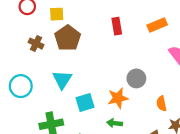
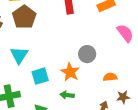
orange star: (118, 98) -> (70, 72), turned -30
orange semicircle: (161, 104) -> (110, 77), turned 96

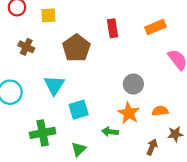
brown pentagon: (24, 17) -> (76, 48), moved
orange star: (70, 72) -> (129, 113), moved

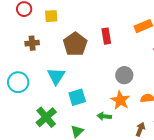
red rectangle: (112, 28) -> (106, 36), moved
brown cross: (26, 47) -> (32, 43), turned -32
green cross: (43, 133) -> (46, 117), turned -30

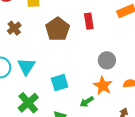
brown cross: (32, 43) -> (14, 28), turned -32
cyan triangle: (56, 76) -> (26, 66), moved
green arrow: (104, 116) -> (87, 102), turned -40

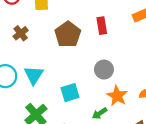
gray circle: (107, 60) -> (104, 70), moved

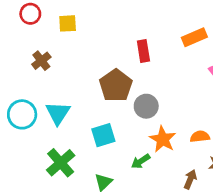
brown pentagon: (68, 34) -> (116, 85), moved

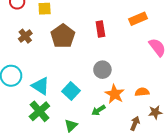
brown pentagon: (116, 85) -> (63, 36), moved
cyan triangle: (58, 113) -> (40, 86), moved, turned -30
cyan square: (103, 135) -> (71, 91), turned -30

